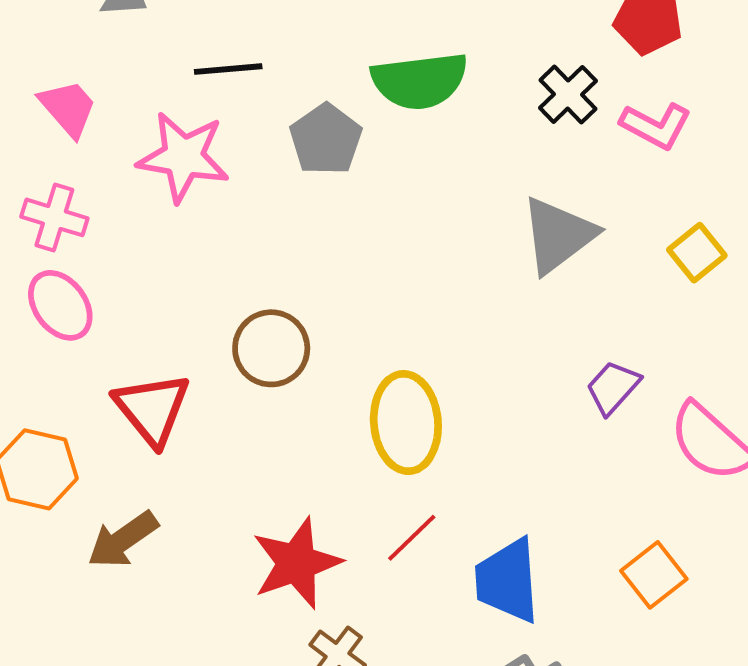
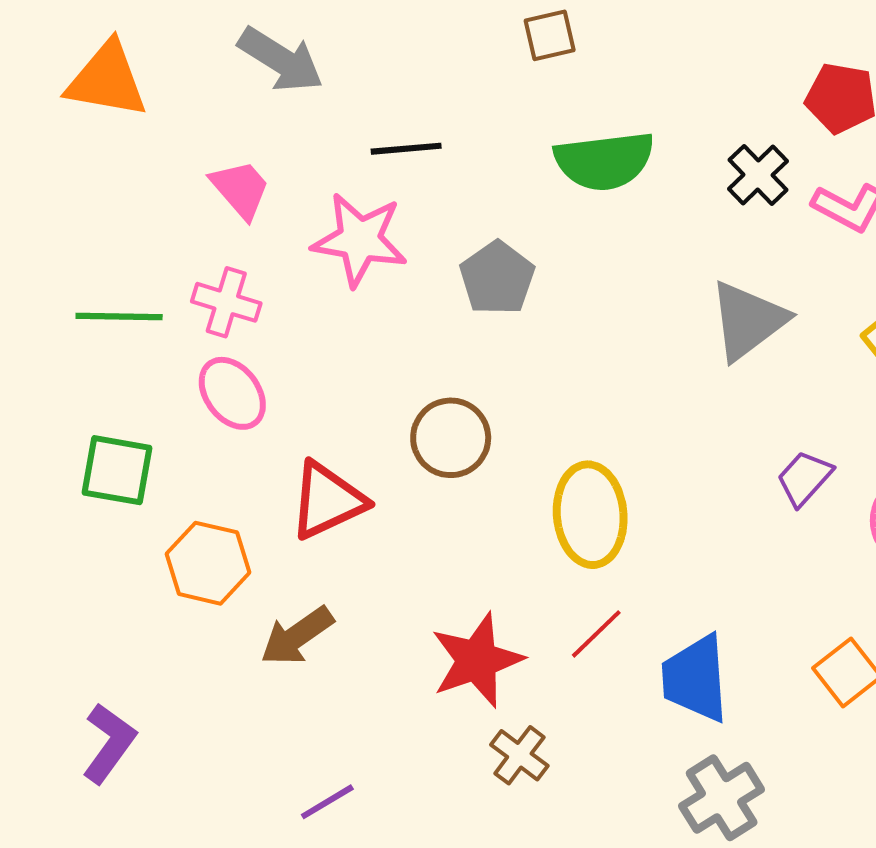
gray pentagon: (326, 139) -> (497, 278), moved
red triangle: (152, 409) -> (327, 501), turned 44

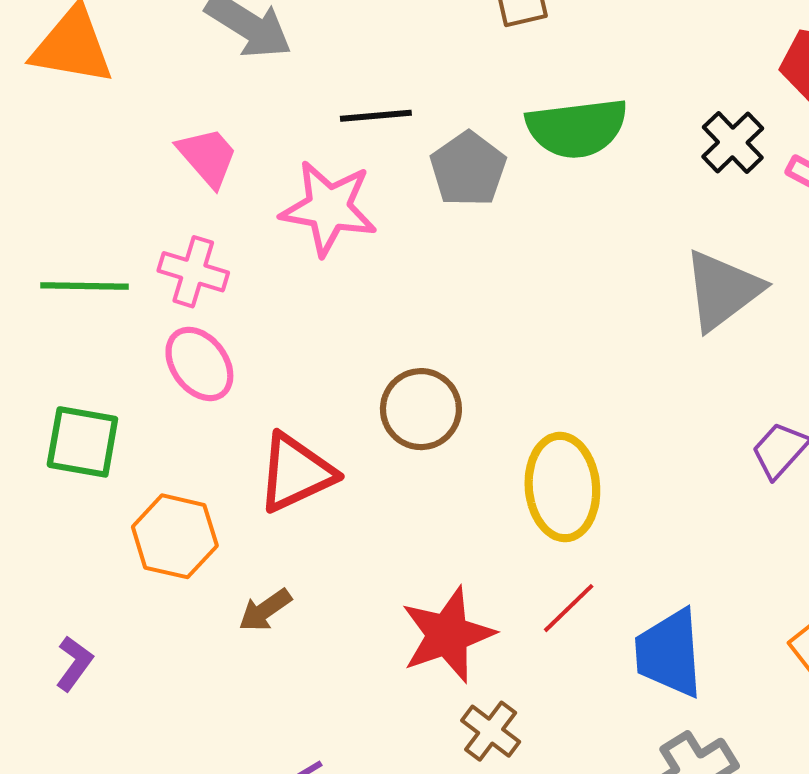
gray pentagon: (497, 278) -> (468, 169), moved
brown arrow: (297, 636) -> (265, 610), size x0.7
purple L-shape: (109, 743) -> (74, 663), moved, size x0.7

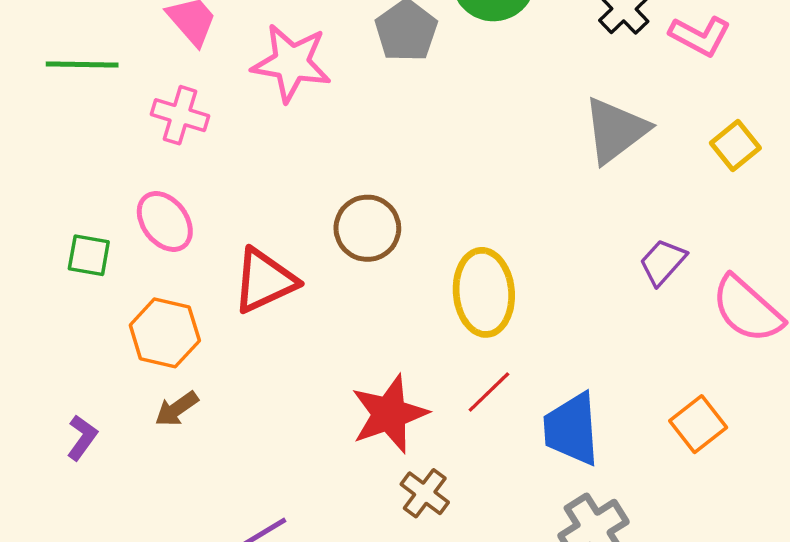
green line: (85, 286) -> (82, 65), moved
pink ellipse: (199, 364) -> (165, 221), moved
green square: (82, 442) -> (89, 255), size x0.7
brown arrow: (265, 610) -> (177, 409), moved

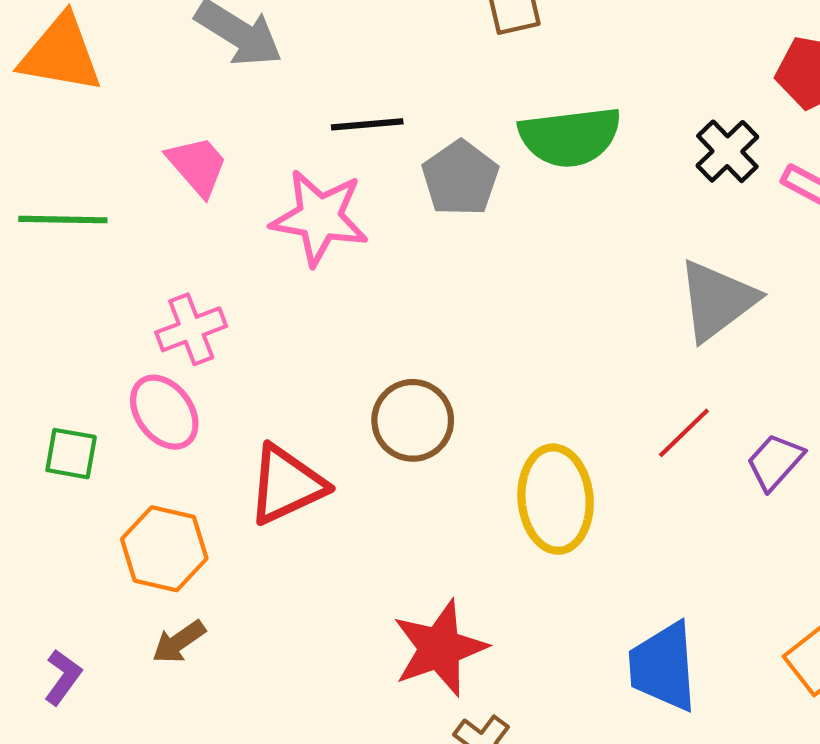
pink cross: (180, 115) -> (191, 329), moved, turned -38
red line: (489, 392) -> (684, 433), moved

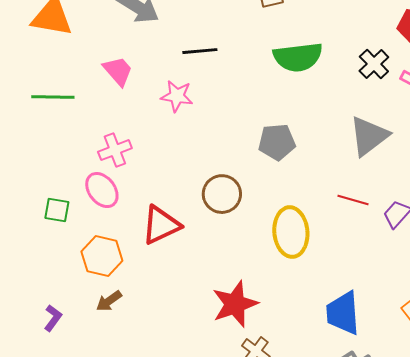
gray pentagon: (460, 178) -> (277, 142), moved, turned 30
pink star: (320, 218) -> (177, 96), size x0.7
red line: (684, 433) -> (353, 200), turned 60

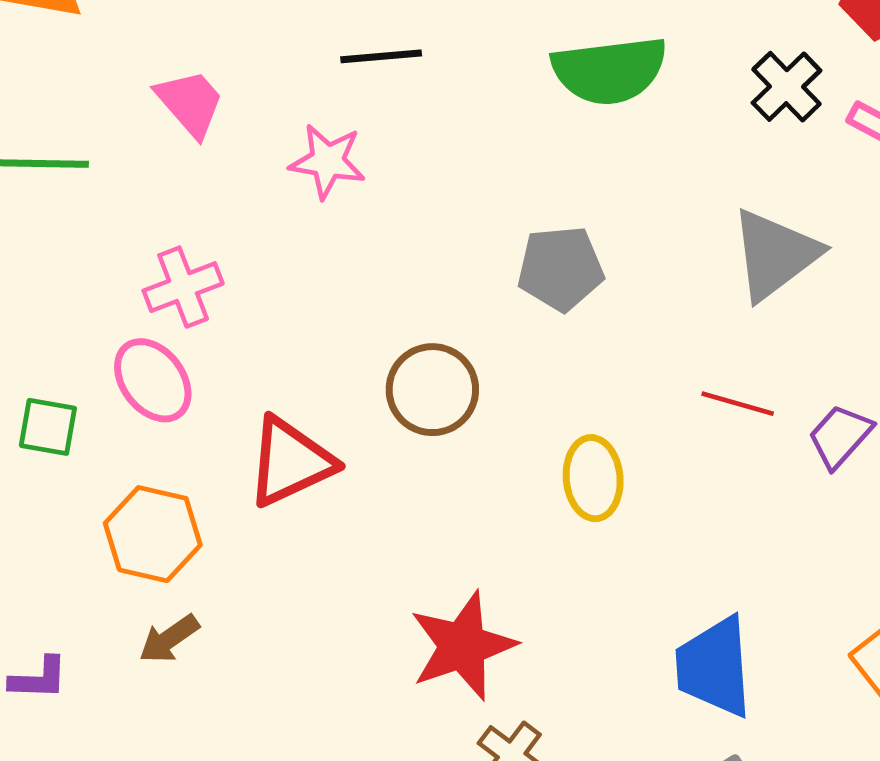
yellow ellipse: (291, 232) -> (593, 478), size x0.7
purple L-shape: (53, 318) -> (39, 678), turned 56

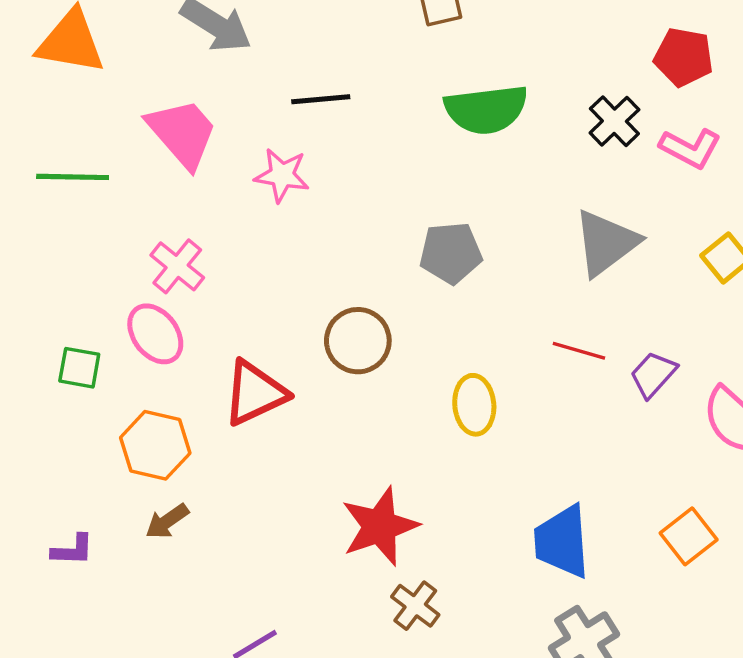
pink trapezoid: (190, 103) -> (182, 133), size x1.4
pink cross: (183, 287) -> (177, 266), turned -30

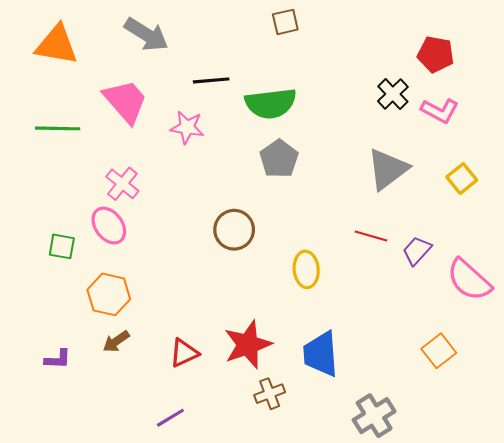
green semicircle: (486, 109) -> (271, 103), moved
gray pentagon: (451, 253) -> (279, 159), moved, turned -30
red triangle: (255, 393) -> (184, 353), moved, size x0.7
blue trapezoid: (562, 542) -> (321, 354), moved
brown cross: (415, 606) -> (270, 394), turned 32

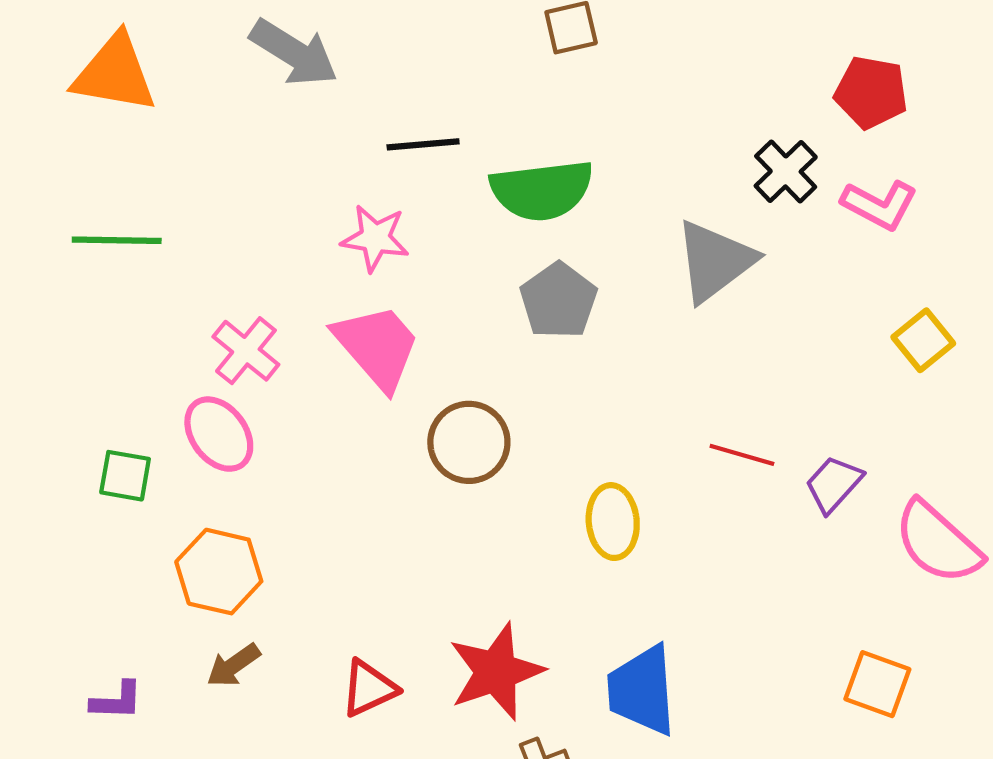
pink trapezoid: (126, 101) -> (377, 347), moved
gray triangle: (388, 169) -> (715, 261), moved
orange square: (439, 351) -> (877, 684), turned -32

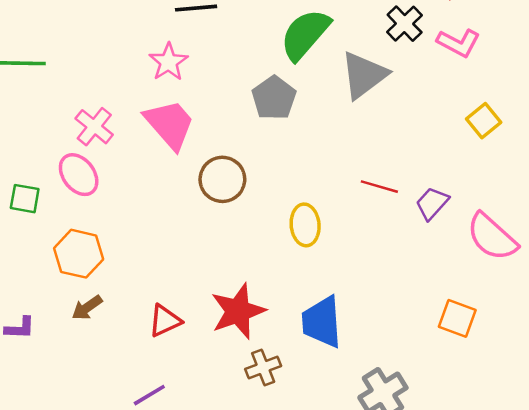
green semicircle: (542, 190) -> (305, 34), moved, turned 138
pink star: (375, 238) -> (168, 62), turned 30

